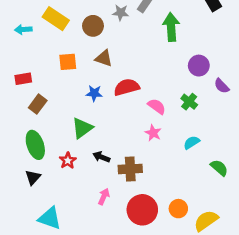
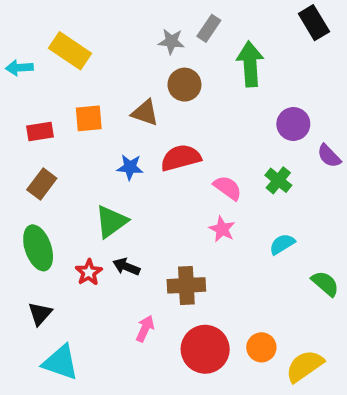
brown circle: (93, 26) -> (184, 85), moved
red rectangle: (23, 79) -> (40, 132), moved
black arrow: (101, 157) -> (126, 267), moved
black triangle: (33, 177) -> (40, 314), moved

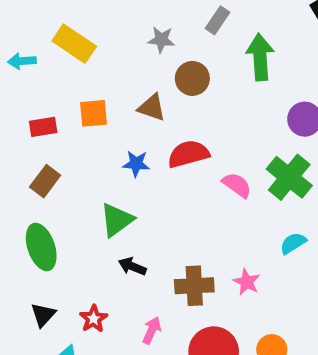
gray star: (171, 41) -> (161, 40), moved
green cross: (278, 180) -> (289, 177), size x1.6
pink star: (222, 229) -> (247, 282), moved
red star: (89, 272) -> (94, 319), moved

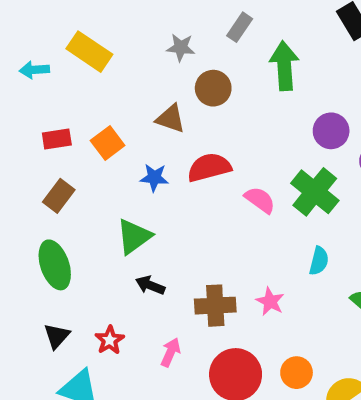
orange square: (94, 113) -> (108, 143), moved, turned -32
cyan semicircle: (293, 243) -> (319, 261), turned 136

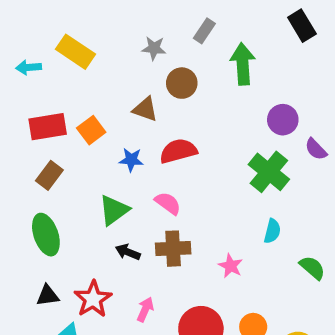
red rectangle: (57, 139) -> (48, 127), size x1.5
pink semicircle: (260, 200) -> (168, 203), moved
brown cross: (215, 306) -> (173, 249), moved
black triangle: (57, 336) -> (48, 296), turned 40
red star: (110, 340) -> (93, 299), size x1.5

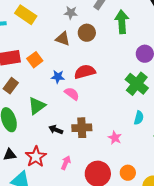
brown triangle: (145, 109) -> (63, 39), moved
pink semicircle: (168, 203) -> (72, 94), moved
green triangle: (114, 210) -> (37, 106), moved

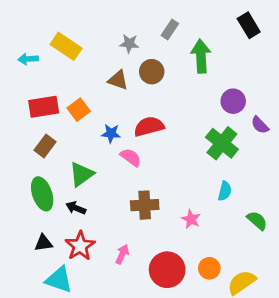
black arrow: (56, 130) -> (76, 208), moved

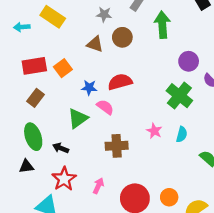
green triangle: (81, 174) -> (78, 118), moved
pink star: (191, 219) -> (154, 131), moved
black triangle: (44, 243) -> (26, 166), moved

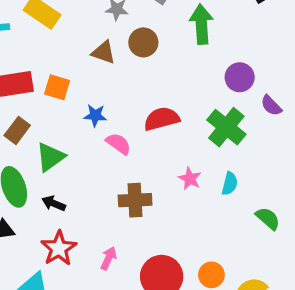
orange square: (63, 68) -> (57, 87), turned -36
red semicircle: (120, 82) -> (162, 119), moved
green triangle: (78, 118) -> (50, 157), moved

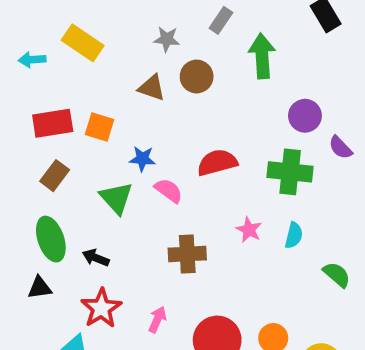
green cross: (226, 127) -> (290, 172), turned -33
green triangle: (50, 157) -> (116, 198), moved, turned -36

